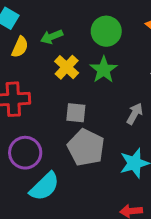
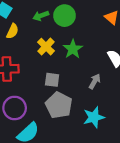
green circle: (106, 31) -> (65, 16), moved
green arrow: (52, 37) -> (41, 16), moved

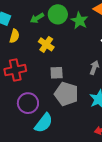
green star: (73, 49) -> (79, 21), moved

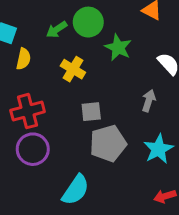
green star: (79, 21) -> (118, 47), moved
gray pentagon: (66, 94) -> (108, 144), turned -30
purple circle: (28, 103) -> (33, 149), moved

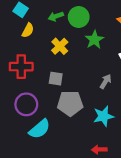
gray square: (91, 112) -> (56, 79), moved
purple circle: (33, 149) -> (26, 104), moved

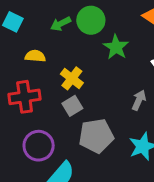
yellow semicircle: (28, 30) -> (35, 56), moved, turned -104
yellow cross: (60, 46) -> (72, 78), moved
gray square: (56, 79) -> (72, 106), turned -32

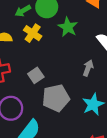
yellow cross: (72, 78) -> (33, 33), moved

